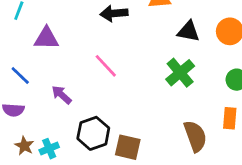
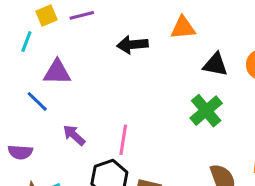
pink line: (106, 66) -> (123, 140), moved, turned 52
blue line: (20, 75) -> (37, 101), moved

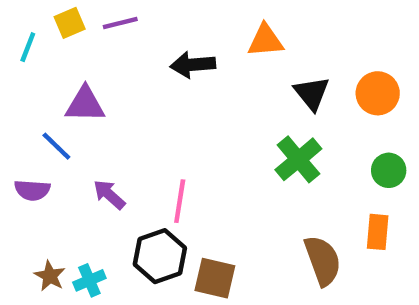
cyan line: (26, 42) -> (28, 47), moved
black triangle: (215, 65) -> (312, 93), turned 40
purple semicircle: (20, 152) -> (32, 190), moved

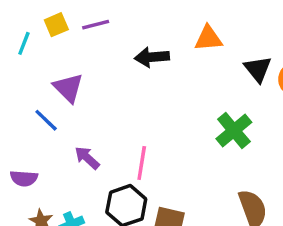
black triangle: (312, 93) -> (258, 69), moved
purple triangle: (85, 104) -> (68, 88), turned 44
purple semicircle: (32, 190) -> (24, 178), moved

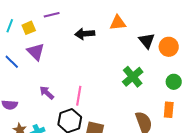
yellow square: (56, 25) -> (29, 28), moved
blue line: (46, 120) -> (12, 62), moved

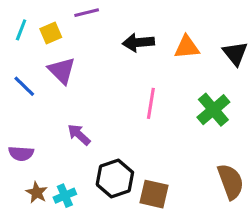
orange triangle: (118, 23) -> (187, 47), moved
pink line: (79, 96) -> (151, 103), moved

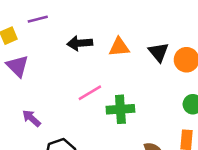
pink line: (151, 103) -> (90, 93), turned 50
green cross: (213, 110) -> (120, 109), moved, turned 36

